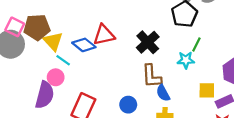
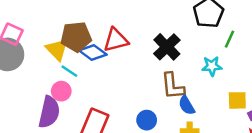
brown pentagon: (37, 27) -> (76, 37), moved
green line: (196, 45) -> (229, 39), moved

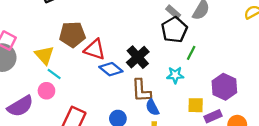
brown pentagon: (76, 37) -> (72, 35), moved
red triangle: (116, 40) -> (95, 49), turned 30
blue diamond: (93, 52) -> (111, 69), moved
purple semicircle: (49, 112) -> (20, 106), moved, turned 44

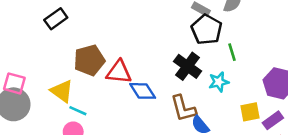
green line: (191, 53) -> (232, 52), turned -32
black cross: (138, 57) -> (188, 66), moved
blue diamond: (111, 69) -> (143, 91), turned 30

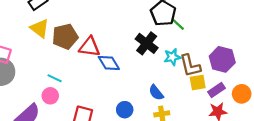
green line: (232, 52) -> (178, 24), moved, turned -32
yellow triangle: (62, 91) -> (40, 28), moved
brown L-shape: (183, 108) -> (190, 66), moved

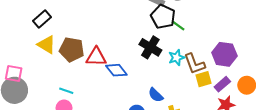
brown pentagon: (65, 36) -> (72, 50), turned 30
blue semicircle: (156, 93) -> (156, 95), moved

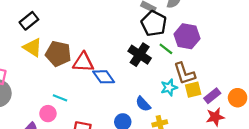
green line: (178, 26) -> (166, 49), moved
purple hexagon: (224, 54) -> (187, 36), moved
cyan star: (176, 58) -> (169, 87), moved
cyan line: (66, 91) -> (60, 98), moved

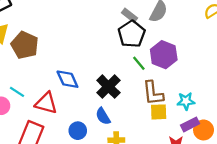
black cross: (140, 55) -> (108, 87), moved
red triangle: (83, 62) -> (46, 103), moved
cyan star: (169, 87) -> (186, 101), moved
purple rectangle: (212, 96) -> (190, 124), moved

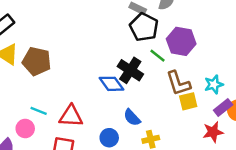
blue diamond: (67, 79) -> (112, 84), moved
black cross: (108, 87) -> (130, 70), moved

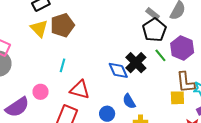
brown pentagon: (37, 61) -> (62, 25), moved, turned 30
brown L-shape: (178, 83) -> (186, 82), moved
cyan line: (39, 111) -> (62, 65), moved, turned 72

